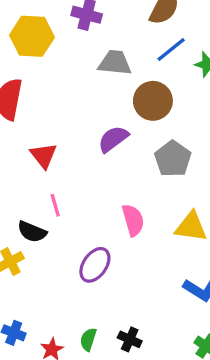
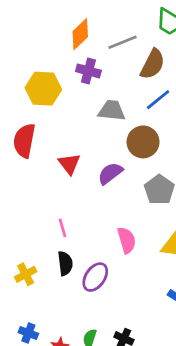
red triangle: (44, 156) -> (69, 164), moved
black semicircle: (32, 232) -> (65, 263), moved, turned -120

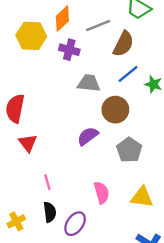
yellow hexagon: (43, 89) -> (31, 36), moved
red triangle: (69, 164) -> (28, 143), moved

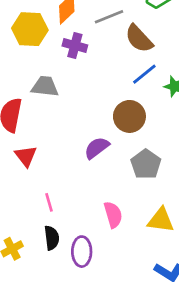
brown semicircle: (123, 44) -> (139, 39), turned 110
gray trapezoid: (89, 83) -> (45, 86), moved
purple ellipse: (75, 224) -> (82, 252), turned -35

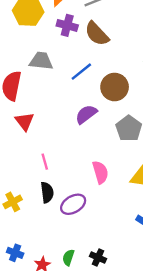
brown semicircle: (139, 39) -> (97, 34), moved
blue line: (144, 74) -> (81, 72), moved
purple ellipse: (82, 252) -> (73, 204), turned 60

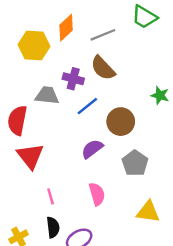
purple cross: (67, 25) -> (73, 79), moved
red triangle: (25, 121) -> (30, 156), size x1.4
pink semicircle: (100, 172) -> (97, 194), moved

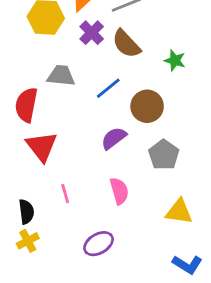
purple cross: (73, 79) -> (92, 33), moved, turned 30
green star: (160, 95) -> (175, 60), moved
black semicircle: (53, 227) -> (26, 212), moved

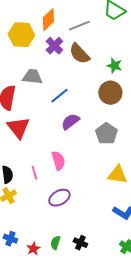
blue line: (108, 88) -> (59, 96), moved
brown circle: (147, 106) -> (110, 93), moved
pink semicircle: (119, 191) -> (58, 161), moved
pink line: (65, 194) -> (34, 173), moved

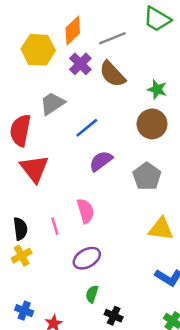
gray trapezoid: (32, 77) -> (52, 103), turned -40
green semicircle: (55, 243) -> (92, 294), moved

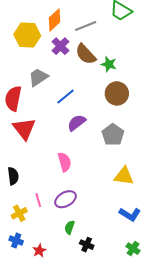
green star: (157, 89) -> (109, 64), moved
pink line: (55, 226) -> (38, 200), moved
yellow cross: (22, 256) -> (19, 213), moved

